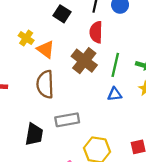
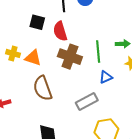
red semicircle: (96, 32) -> (60, 31), moved
gray rectangle: (67, 120) -> (87, 102), moved

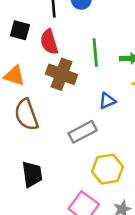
green line: (98, 52) -> (95, 53), moved

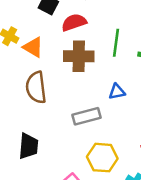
red semicircle: (49, 42) -> (74, 22), turned 75
brown cross: (62, 74) -> (79, 56), turned -32

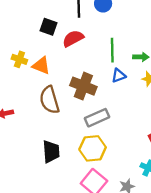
brown cross: (79, 56) -> (83, 86), moved, turned 30
blue triangle: (117, 92) -> (119, 76), moved
yellow hexagon: (102, 158) -> (93, 148), moved

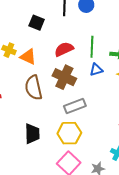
red semicircle: (73, 38) -> (64, 49), moved

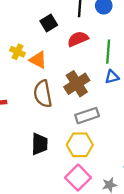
black square: (37, 23) -> (49, 23), turned 35
red semicircle: (64, 49) -> (78, 39), moved
brown cross: (64, 77) -> (77, 84), turned 30

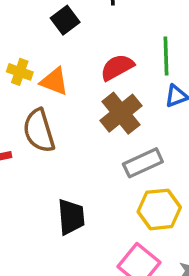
red semicircle: (78, 39) -> (117, 67), moved
brown semicircle: (43, 94) -> (39, 131), moved
yellow hexagon: (80, 145) -> (159, 209), moved

